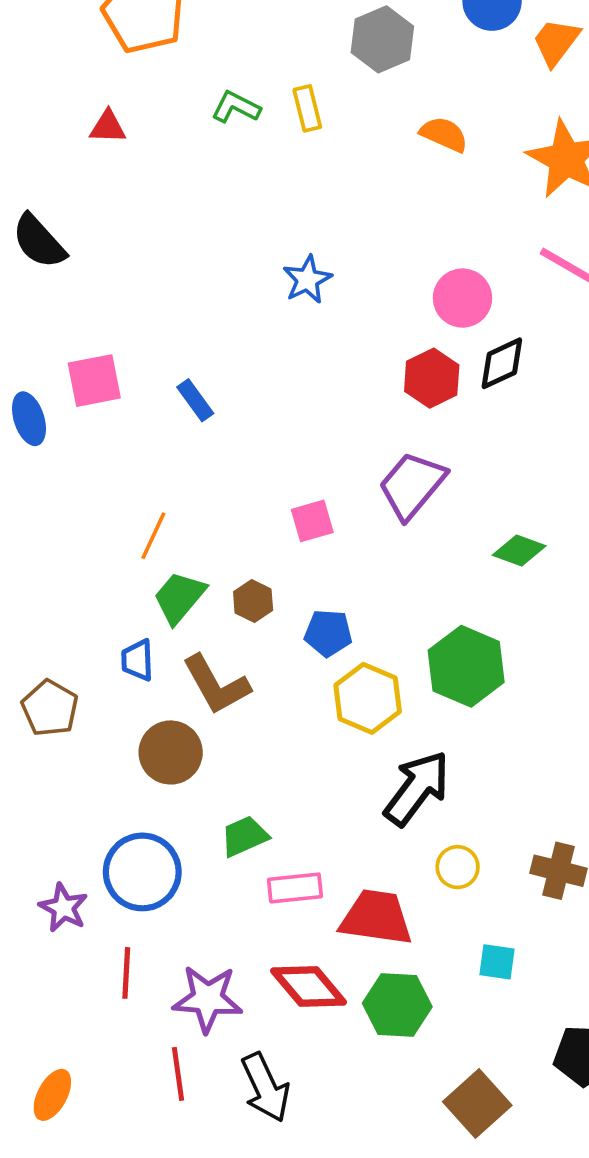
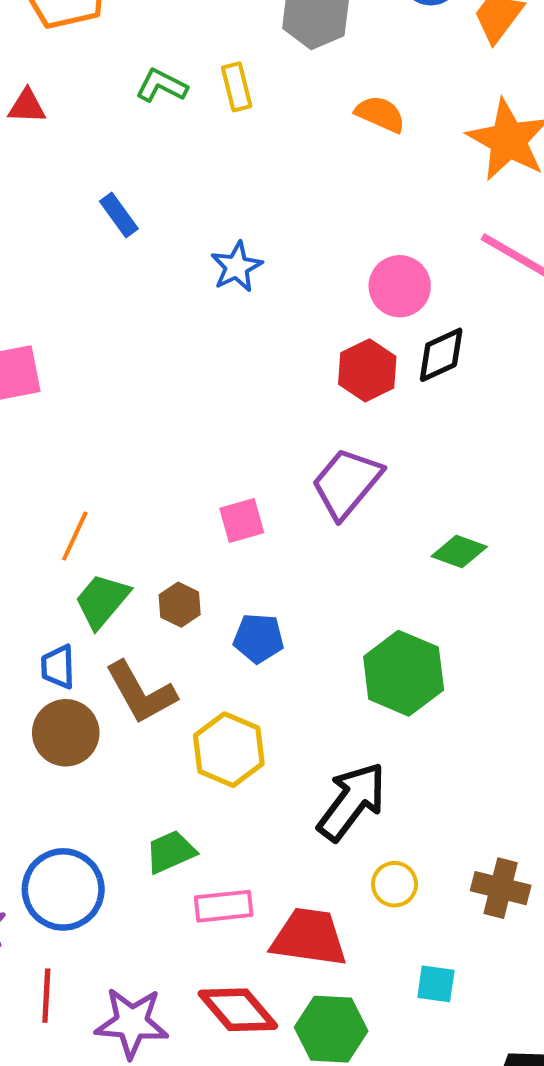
blue rectangle: (195, 400) -> (119, 215), moved
yellow hexagon: (368, 698) -> (229, 750), moved
brown circle: (171, 752) -> (66, 733), moved

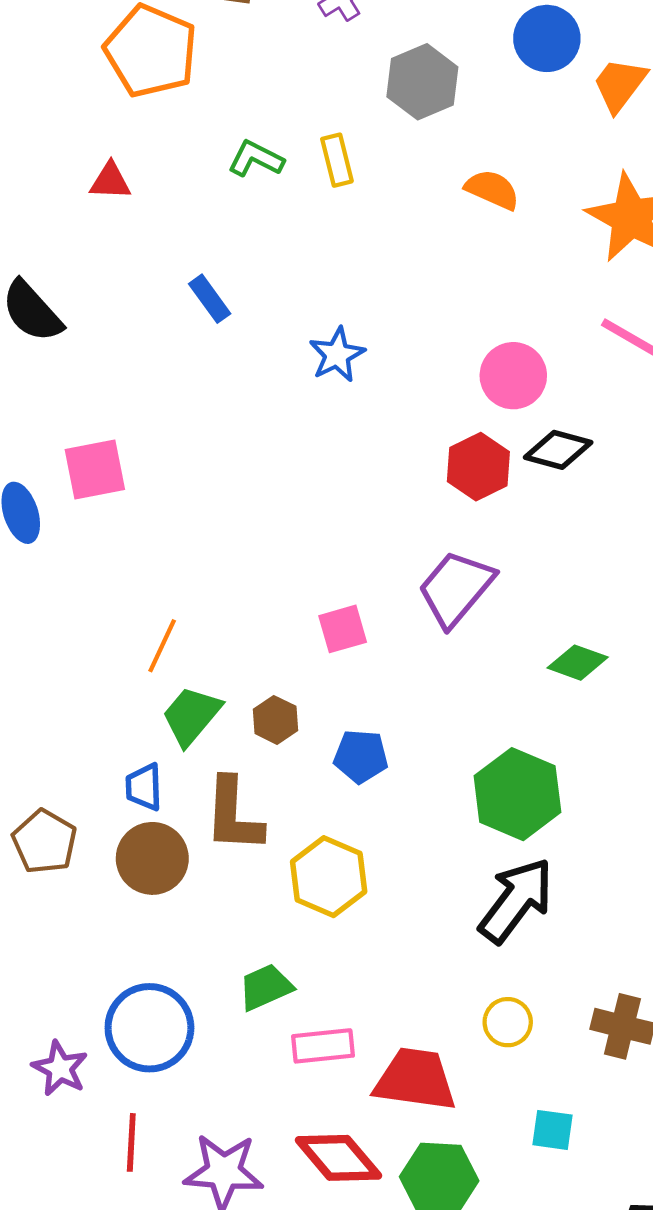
black diamond: (441, 355) -> (558, 450), turned 40
brown L-shape: (141, 693) -> (233, 815), turned 32
black arrow: (352, 801) -> (516, 900), moved

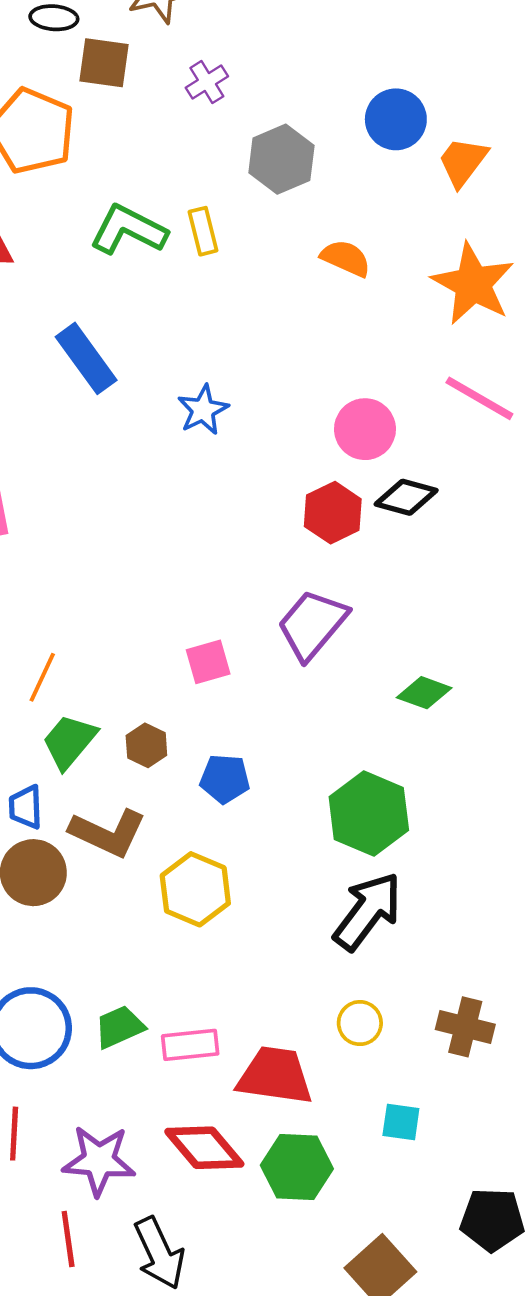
green L-shape: (256, 159) -> (128, 230), size x1.5
blue rectangle: (210, 299) -> (86, 358), size x1.6
brown L-shape: (233, 815) -> (108, 833), turned -68
green trapezoid: (266, 987) -> (119, 1027), moved

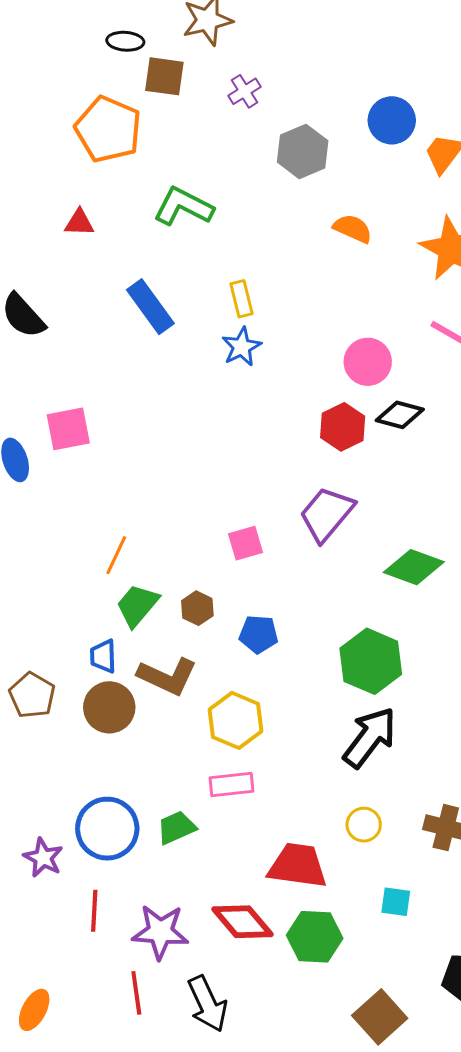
yellow rectangle: (203, 231) -> (241, 299), moved
green diamond: (424, 693) -> (414, 567), size x1.4
pink rectangle: (190, 1045) -> (231, 784), moved

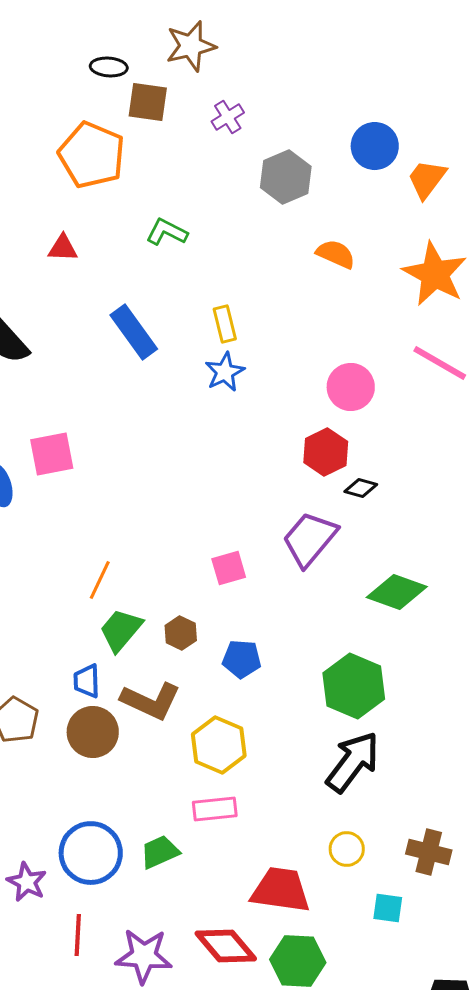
green L-shape: (183, 207) -> (167, 232), size x0.7
black diamond: (400, 415) -> (361, 488), moved, size x0.7
cyan square: (396, 902) -> (388, 908), moved

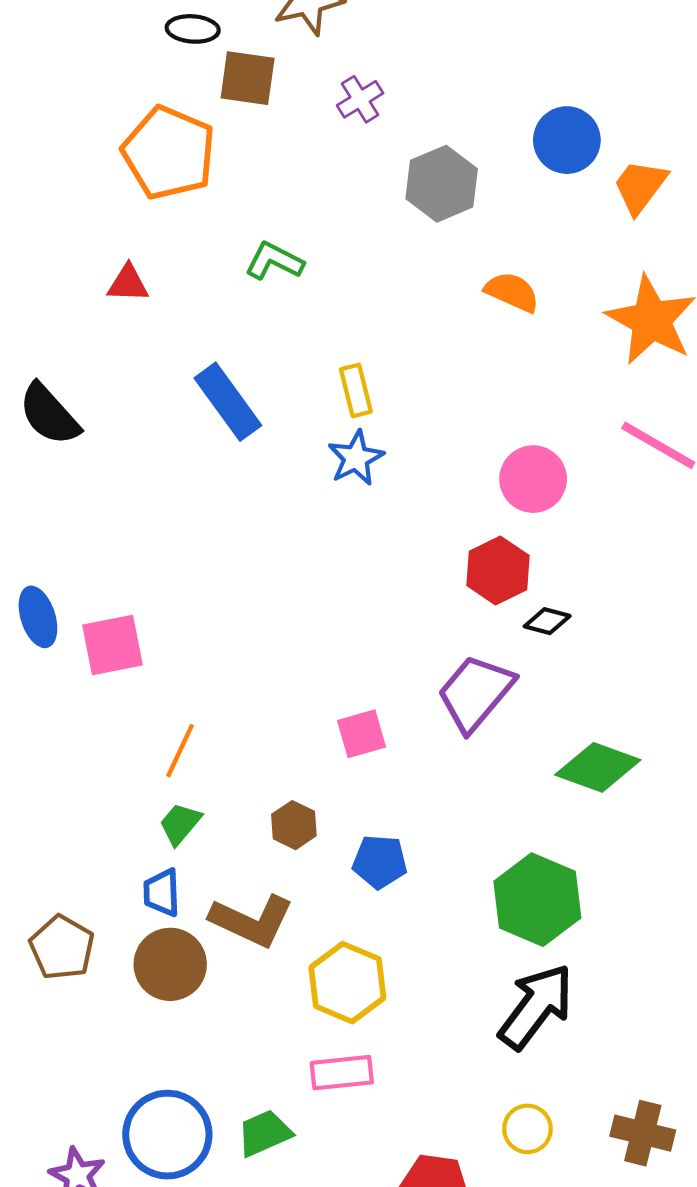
pink square: (52, 454) -> (113, 645), moved
green trapezoid: (121, 630) -> (180, 824), moved, size x0.7

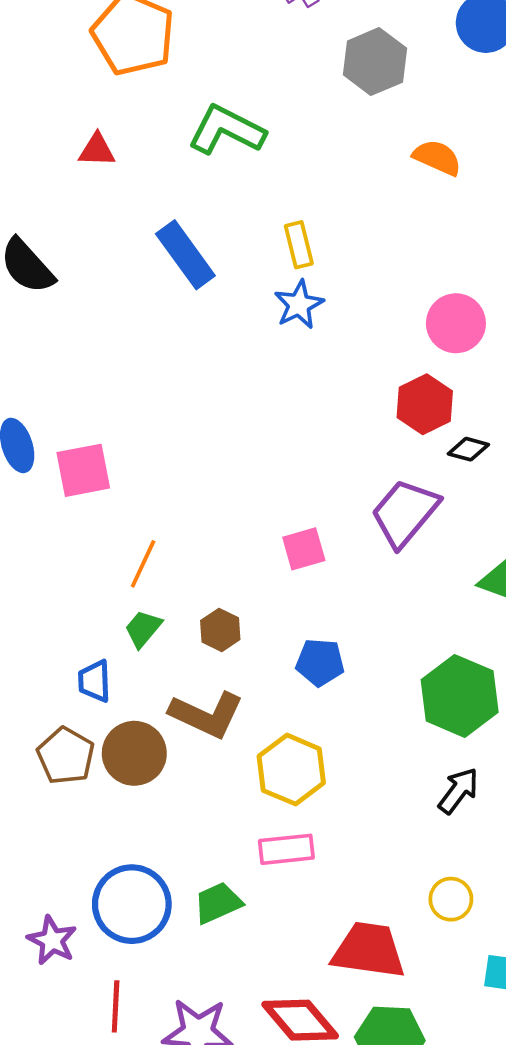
green L-shape: (274, 261) -> (227, 130), size x1.5
brown hexagon: (294, 825) -> (220, 630), moved
blue trapezoid: (162, 893) -> (94, 681), moved
brown pentagon: (62, 947) -> (66, 756), moved
black arrow: (536, 1007) -> (458, 791), size x0.6

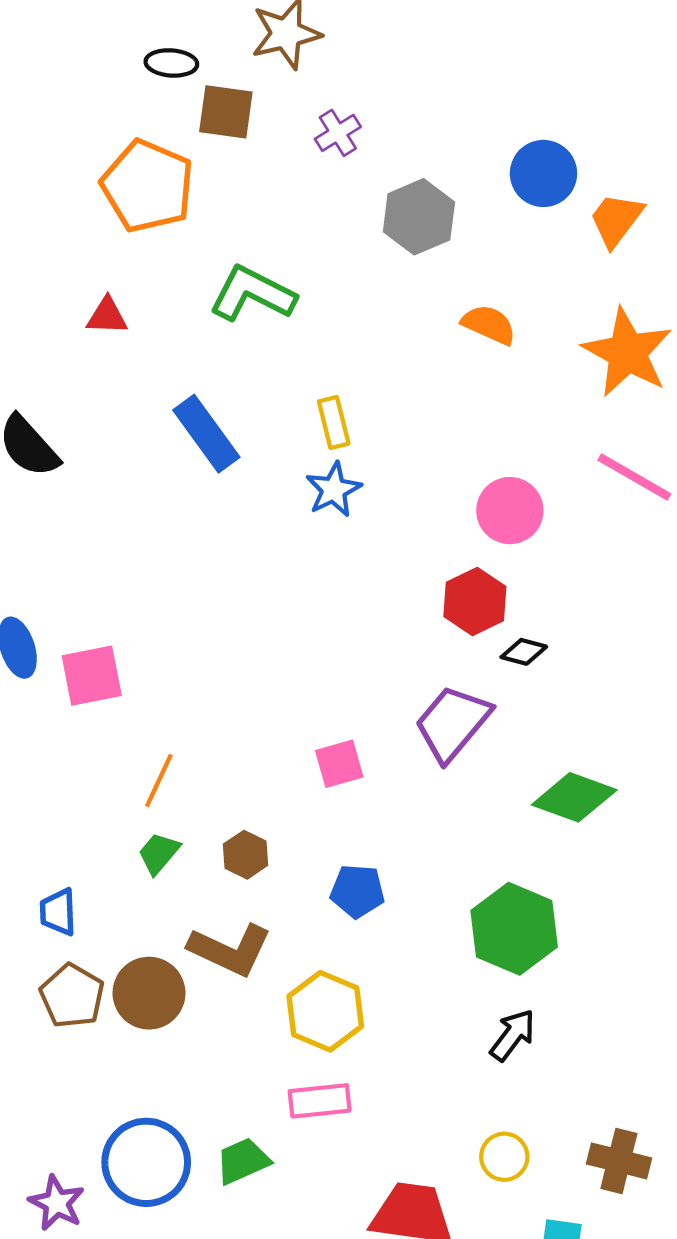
blue trapezoid: (94, 681) -> (58, 912), moved

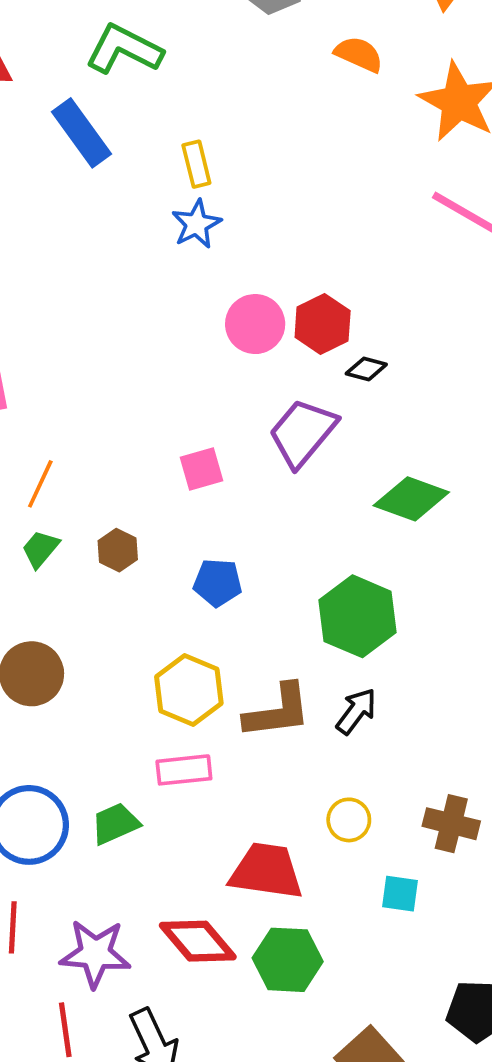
orange semicircle: (489, 325) -> (359, 54), moved
blue rectangle: (206, 434) -> (81, 133), moved
pink circle: (510, 511) -> (255, 324), moved
brown L-shape: (230, 950) -> (278, 711), moved, turned -32

